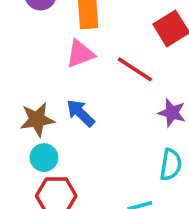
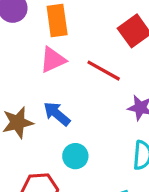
cyan circle: (44, 158) -> (75, 156), moved

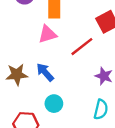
red line: (104, 71) -> (82, 47), turned -75

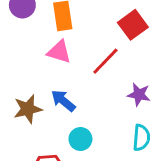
pink triangle: (47, 34) -> (59, 52), turned 42

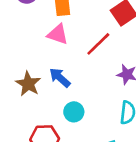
brown star: (28, 109) -> (28, 84), turned -30

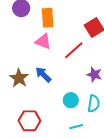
cyan circle: (74, 112) -> (71, 100), moved

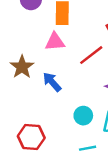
pink triangle: (43, 41) -> (55, 42), turned -30
brown star: (19, 78) -> (22, 67), moved

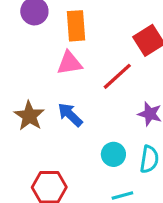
brown star: (22, 67) -> (29, 116), moved

